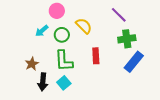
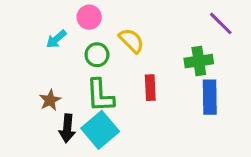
purple line: (119, 15) -> (221, 23), moved
cyan arrow: (42, 31) -> (56, 39), moved
blue rectangle: (134, 62) -> (210, 97), turned -40
cyan square: (64, 83) -> (100, 130), size x1.6

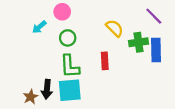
yellow semicircle: (131, 41) -> (115, 28), moved
blue rectangle: (210, 97) -> (156, 50), moved
brown star: (50, 100) -> (31, 97), moved
cyan square: (100, 130) -> (70, 90), turned 35

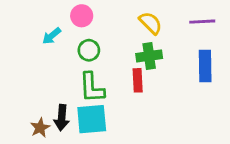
purple line: (154, 16) -> (202, 22), turned -48
yellow semicircle: (115, 28) -> (151, 23), moved
green cross: (139, 42) -> (149, 56), moved

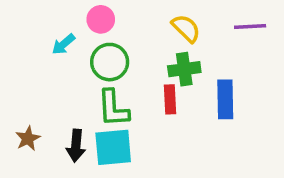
green circle: (89, 50) -> (110, 62), size x1.4
blue rectangle: (205, 66) -> (225, 99), moved
brown star: (40, 128) -> (28, 138), moved

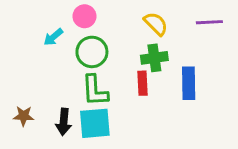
brown star: (28, 138) -> (24, 116), turned 30

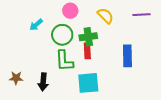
pink circle: (84, 16) -> (70, 11), moved
green cross: (154, 58) -> (88, 37), moved
red rectangle: (142, 83) -> (87, 51), moved
cyan square: (95, 123) -> (88, 83), moved

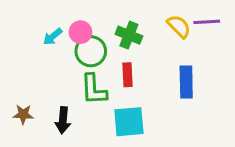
pink circle: (70, 11) -> (80, 32), moved
yellow semicircle: (105, 16) -> (179, 26), moved
green cross: (88, 37) -> (129, 35), moved, turned 30

